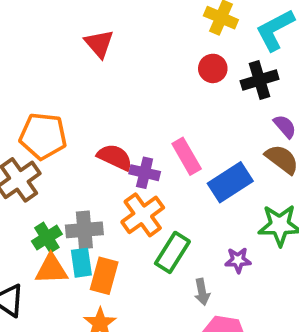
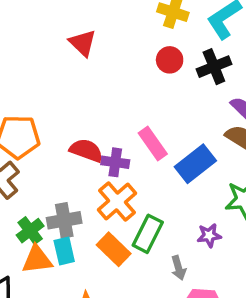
red triangle: (99, 44) -> (83, 43), moved
orange rectangle: (104, 276) -> (114, 249), moved, turned -56

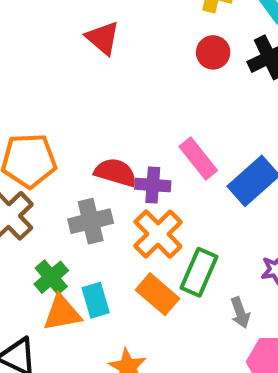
gray cross: (64, 220) -> (91, 221), moved

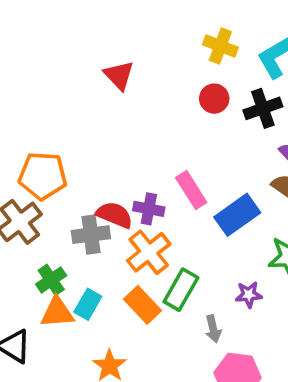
red semicircle: (115, 172) -> (115, 215), moved
cyan rectangle: (96, 300) -> (88, 304), turned 40

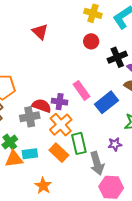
black cross: (263, 108) -> (117, 57), moved
green rectangle: (181, 290) -> (79, 143), turned -40
cyan rectangle: (88, 304) -> (30, 154), turned 56
gray arrow: (213, 329) -> (97, 163), size x1.6

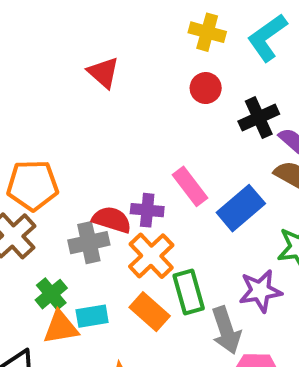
purple star: (115, 144) -> (260, 291), size x1.5

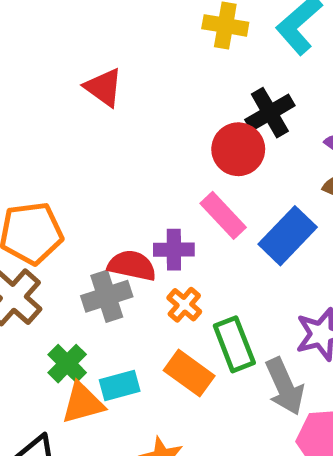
red circle: (206, 88) -> (238, 149), moved, size x1.4
black cross: (259, 118) -> (270, 113), moved
orange cross: (151, 256) -> (184, 305), size x0.6

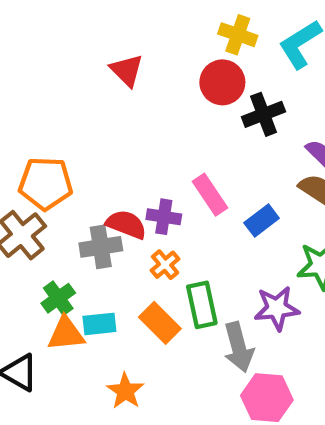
red circle: (238, 149) -> (222, 82), moved
blue rectangle: (288, 236) -> (262, 221), size x0.7

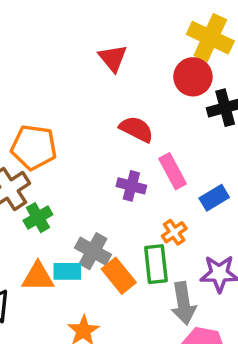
yellow cross: (238, 35) -> (210, 38), size x1.4
red semicircle: (126, 224) -> (136, 129), moved
gray cross: (101, 247) -> (93, 251), moved, turned 32
orange cross: (165, 265) -> (174, 232), moved
green cross: (58, 298) -> (38, 218), moved

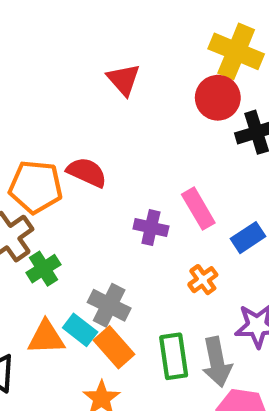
red semicircle: (136, 129) -> (87, 172), moved
green rectangle: (156, 264) -> (174, 356), moved
cyan rectangle: (67, 271) -> (80, 330), turned 40
orange rectangle: (119, 276) -> (114, 347), moved

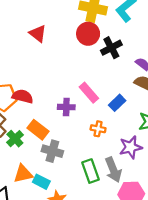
red semicircle: (87, 172) -> (23, 96), moved
orange cross: (203, 280) -> (98, 129), turned -32
cyan rectangle: (80, 330) -> (41, 182), moved
orange rectangle: (114, 347) -> (38, 130), moved

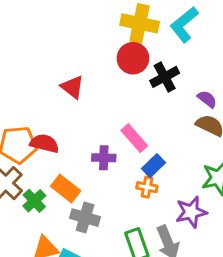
red triangle: (38, 34) -> (72, 87), moved
blue rectangle: (117, 103) -> (154, 166), moved

